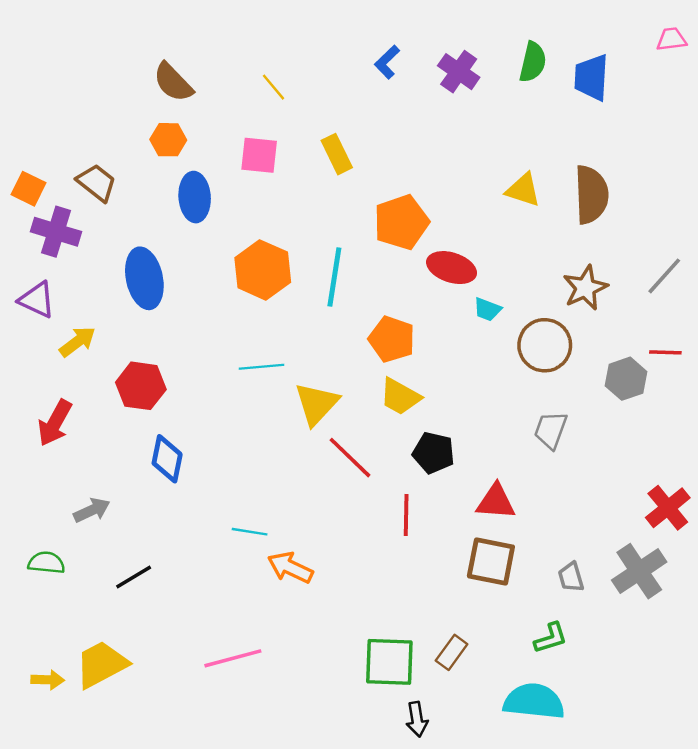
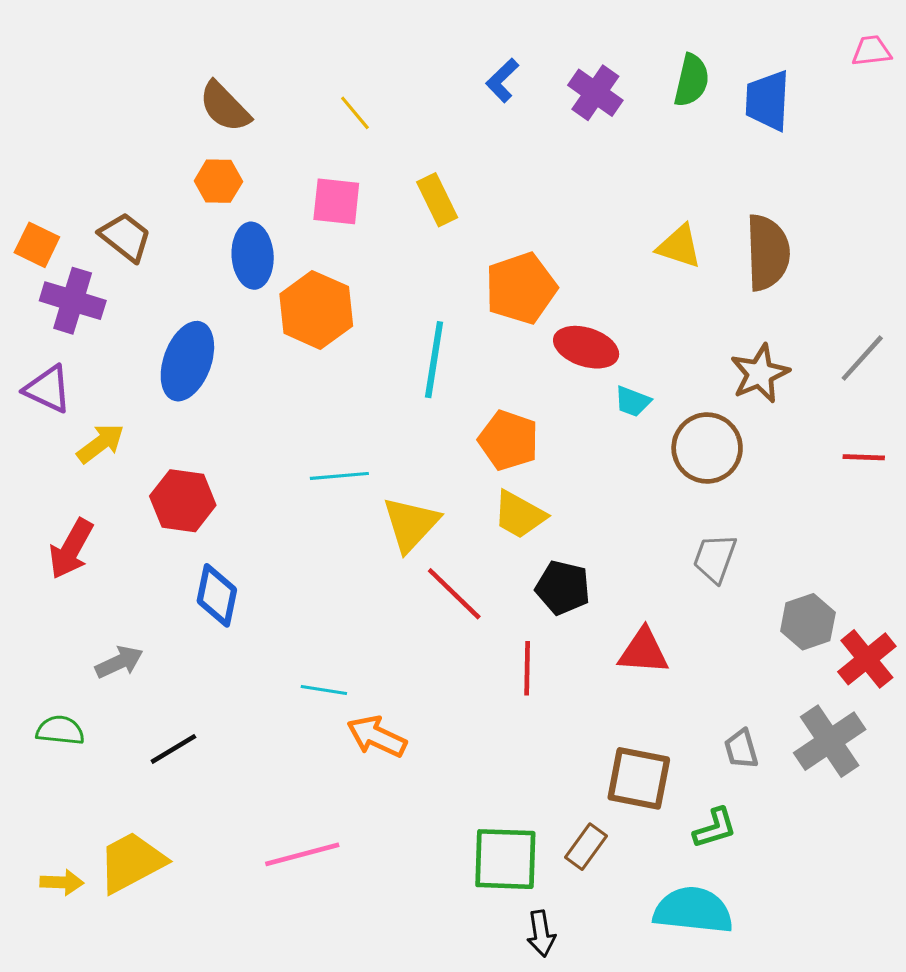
orange hexagon: (263, 270) -> (316, 310), moved
blue ellipse: (144, 278) -> (187, 361), turned 32
gray hexagon: (626, 379) -> (808, 622), moved
brown square: (491, 562) -> (639, 778), moved

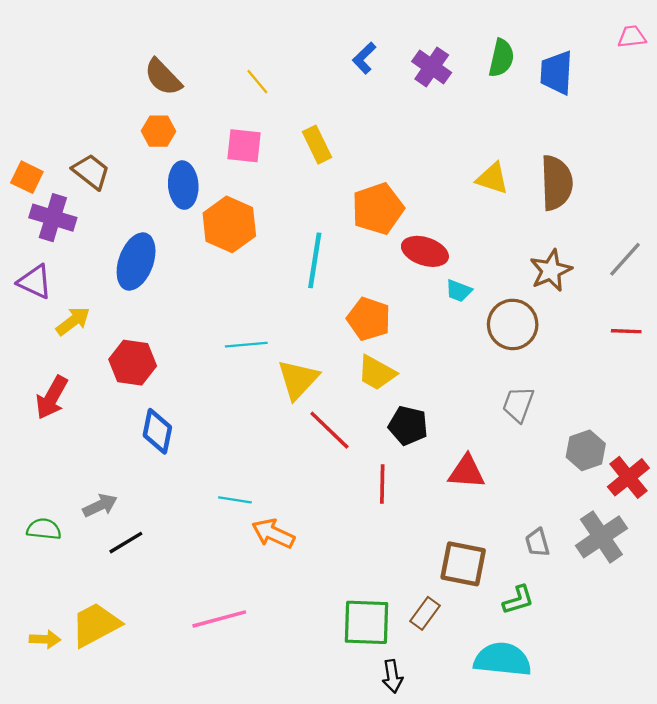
gray arrow: (119, 662) -> (100, 505), moved

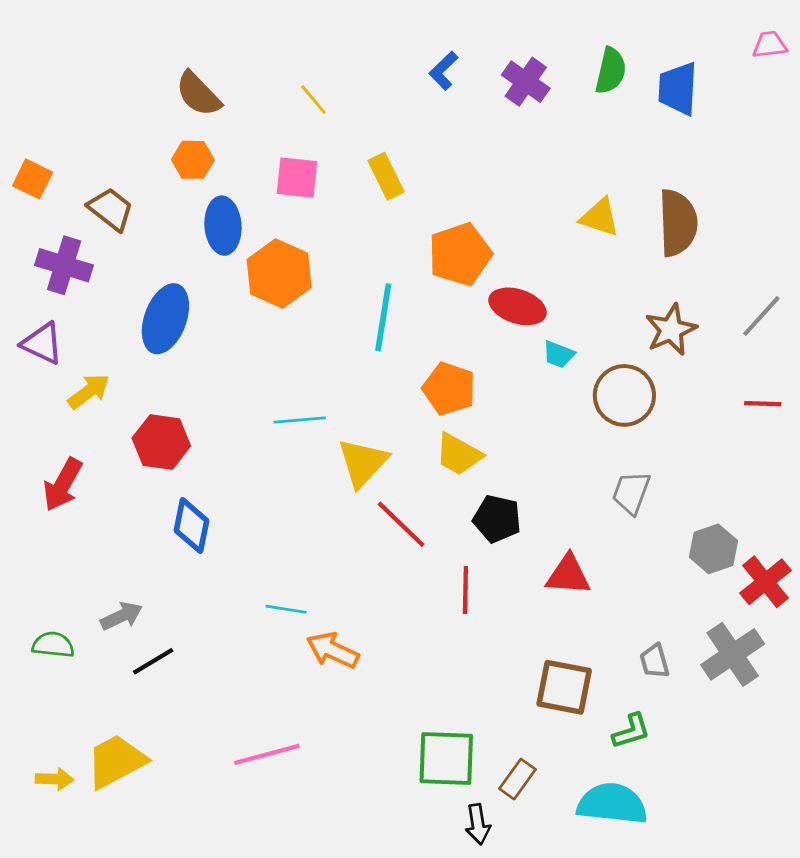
orange square: (27, 177) -> (33, 179), moved
brown rectangle: (425, 613) -> (518, 779), moved

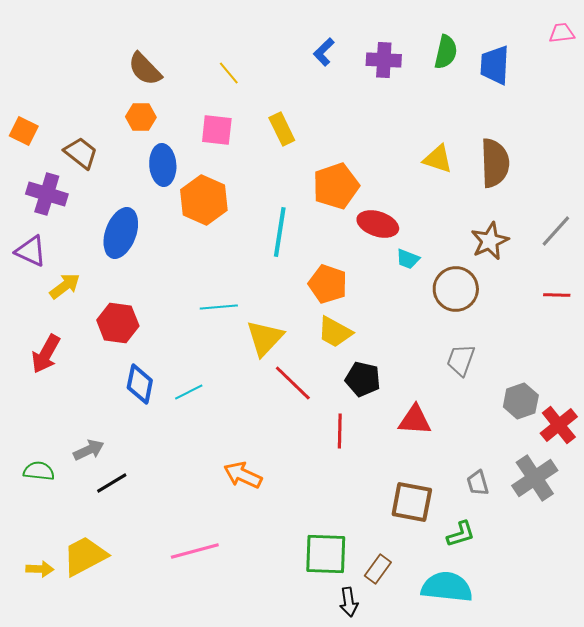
purple cross: (526, 82) -> (384, 60), turned -32
cyan line: (286, 609) -> (189, 392), moved, turned -36

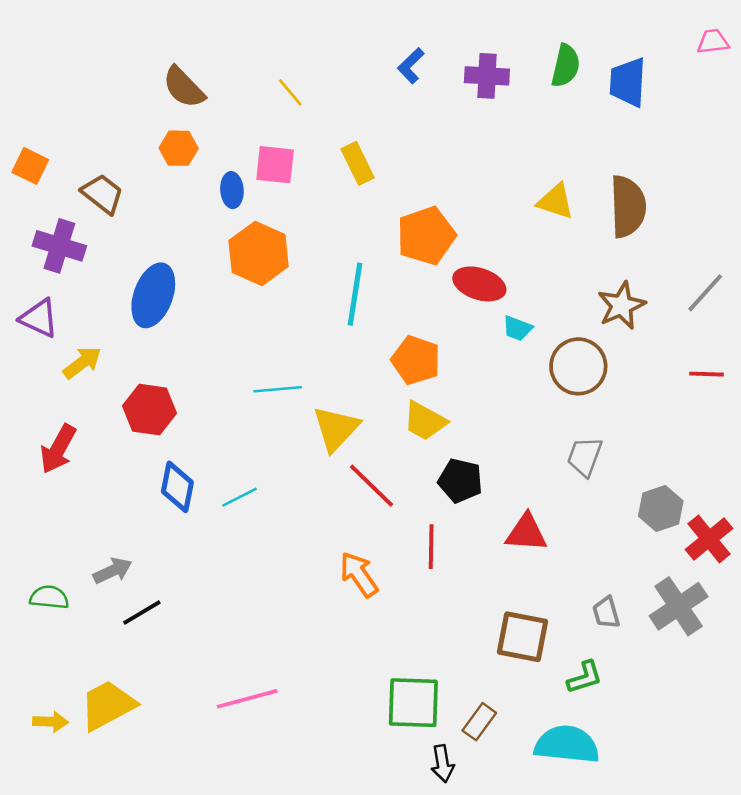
blue ellipse: (163, 165) -> (232, 190), moved, size x0.7
orange arrow: (243, 475) -> (359, 574), moved, turned 30

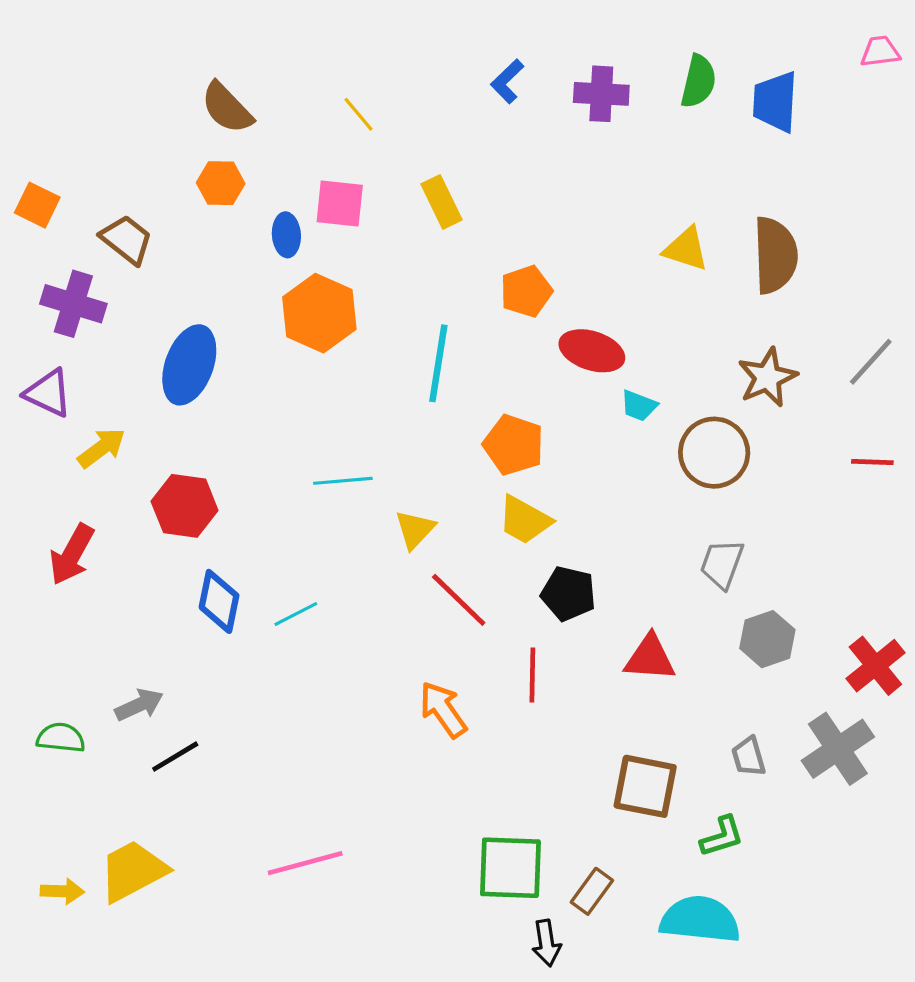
orange pentagon: (426, 236) -> (526, 291), size x0.7
yellow triangle: (336, 429) -> (415, 529), size x0.7
gray hexagon: (661, 509) -> (767, 639), moved

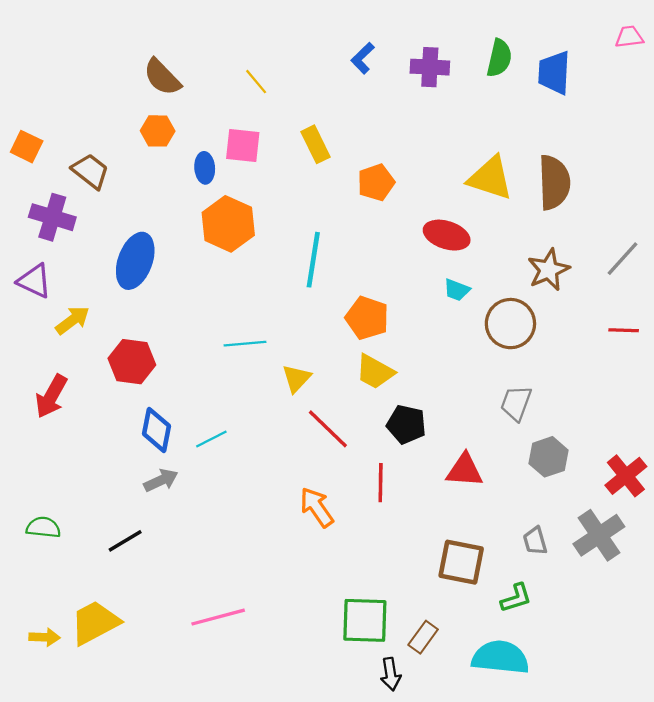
yellow triangle: (686, 249) -> (490, 178), size x1.4
orange pentagon: (526, 291) -> (376, 182), moved
red ellipse: (592, 351) -> (447, 235), moved
gray arrow: (139, 705) -> (161, 480), moved

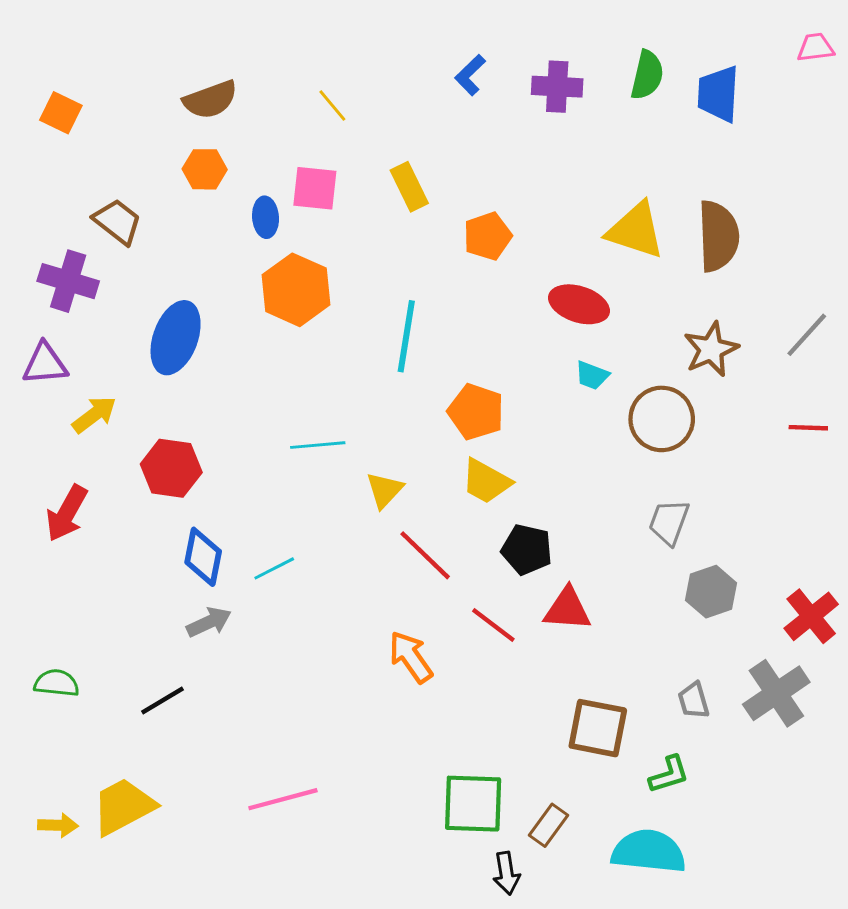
brown semicircle: (162, 77) -> (210, 100), turned -66
orange square: (27, 147) -> (61, 113), moved
purple triangle: (34, 281) -> (45, 364), turned -30
red triangle: (465, 470) -> (567, 609), moved
red line: (381, 483) -> (493, 625), turned -54

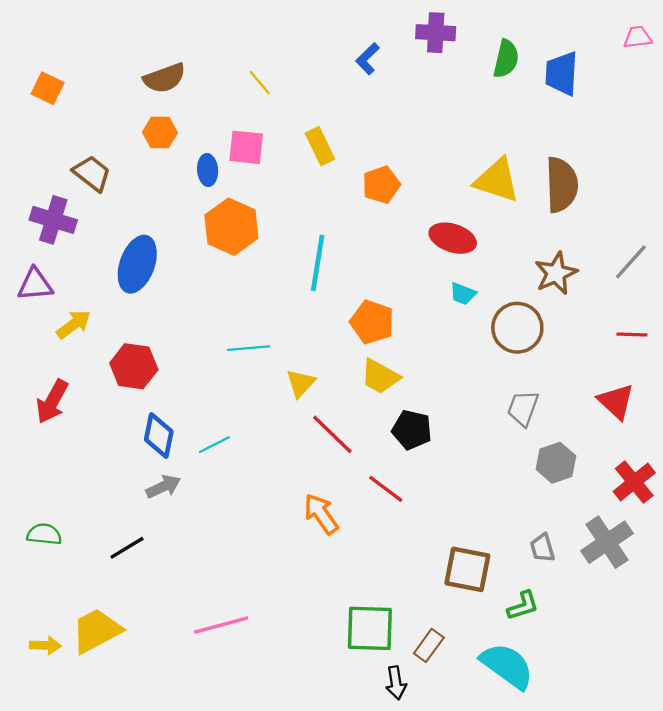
purple cross: (557, 87) -> (436, 33), moved
red triangle: (567, 609) -> (616, 401), moved, turned 39
cyan semicircle: (649, 851) -> (507, 666), turned 30

